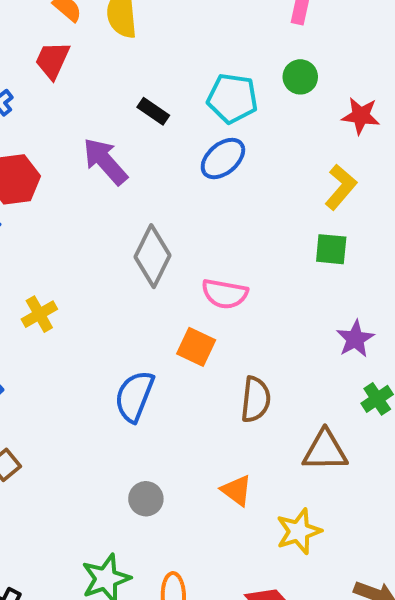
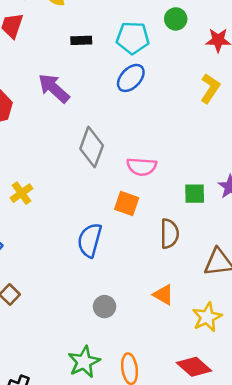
black rectangle: (153, 111) -> (81, 40), moved, turned -30
green square: (331, 249) -> (195, 194), moved

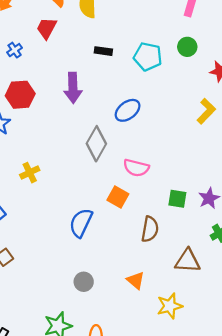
blue ellipse: (131, 78) -> (128, 110), moved
purple arrow: (54, 88) -> (73, 88), turned -144

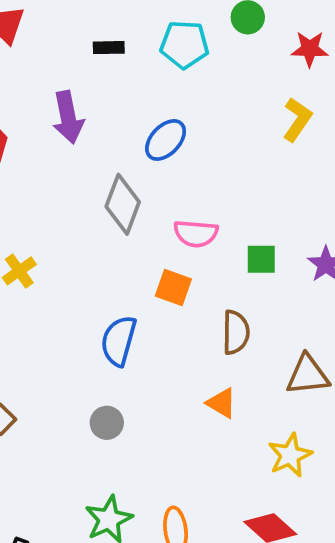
green square: (177, 199) -> (261, 259), moved
orange triangle: (136, 280) -> (222, 403), moved
gray circle: (84, 282) -> (107, 423), moved

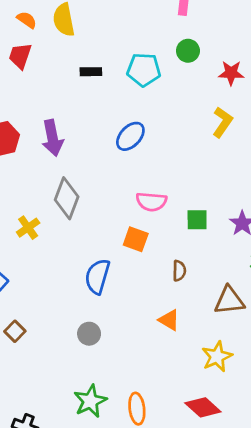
purple arrow: (68, 117) -> (52, 138), moved
gray diamond: (123, 204) -> (67, 198), moved
brown semicircle: (236, 332) -> (179, 271), size x0.7

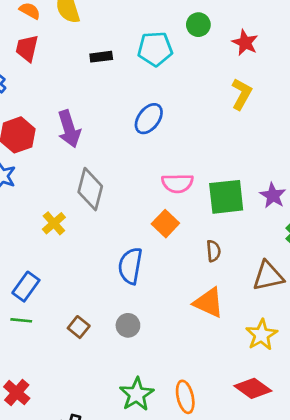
red star: (231, 73) -> (245, 43), turned 30
green square: (197, 220) -> (226, 197), size x1.6
orange square: (136, 239) -> (165, 224), turned 30
orange triangle: (169, 320) -> (209, 303), size x1.4
brown square: (15, 331) -> (79, 327), moved

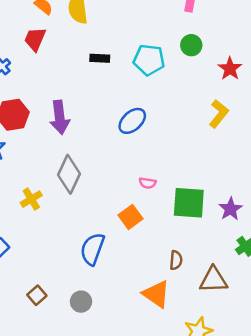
pink semicircle: (177, 183) -> (148, 183), size x0.6
brown semicircle: (213, 251) -> (176, 260), moved

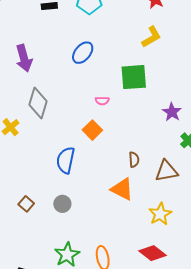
yellow L-shape: (219, 114) -> (151, 37), turned 30
green square: (189, 203) -> (134, 77), moved

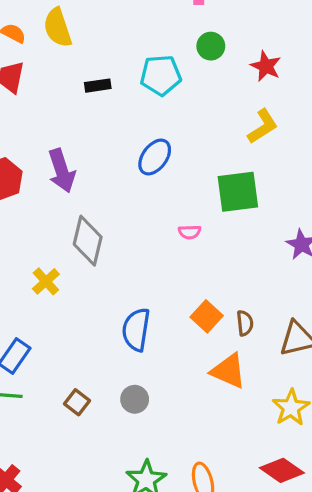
orange square: (92, 130) -> (207, 316), moved

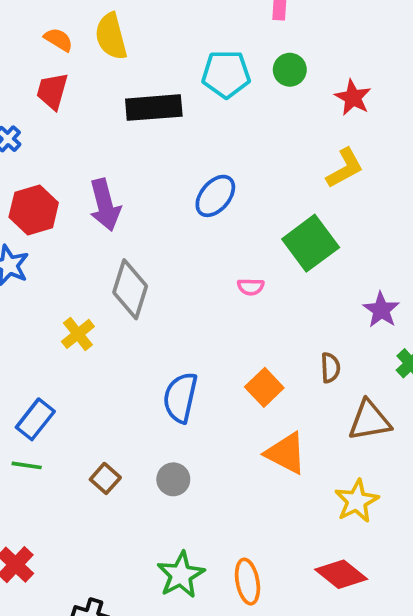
cyan pentagon: (161, 75) -> (226, 74), moved
black rectangle: (98, 86) -> (154, 108), size x1.8
green square: (238, 192) -> (311, 243), turned -33
brown semicircle: (245, 323) -> (330, 368), moved

